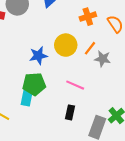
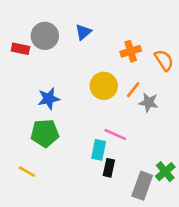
blue star: (38, 56) -> (49, 99), moved
green pentagon: (34, 84) -> (45, 133), moved
cyan rectangle: (27, 98) -> (99, 150), moved

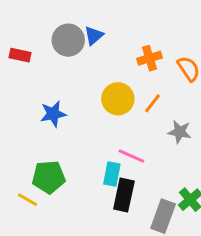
gray circle: (45, 36) -> (68, 40), moved
gray star: (149, 102) -> (180, 132), moved
green pentagon: (45, 133) -> (49, 177), moved
black rectangle: (109, 168) -> (124, 195), size x1.5

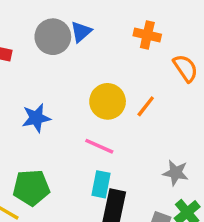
orange cross: (149, 58) -> (147, 35), moved, turned 30
gray star: (180, 132) -> (176, 173), moved
pink line: (131, 156) -> (99, 146), moved

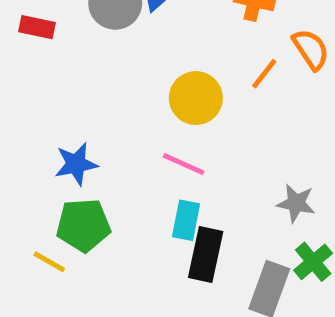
orange line: (146, 106) -> (264, 74), moved
blue star: (36, 118) -> (76, 164), moved

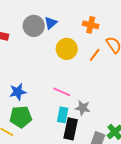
yellow circle: (196, 98) -> (67, 49), moved
gray star: (296, 203) -> (83, 108), moved

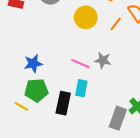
gray star: (83, 108) -> (103, 60), moved
black rectangle: (71, 129) -> (63, 103), moved

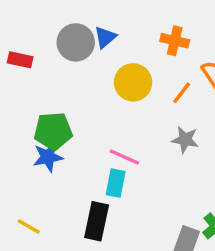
gray star: (103, 60) -> (185, 140), moved
cyan rectangle: (81, 88) -> (116, 183), moved
green pentagon: (36, 90) -> (53, 131), moved

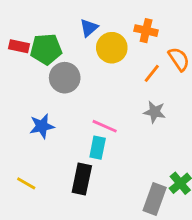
gray circle: (76, 42) -> (65, 78), moved
yellow circle: (133, 82) -> (112, 48), moved
green pentagon: (53, 131) -> (46, 49), moved

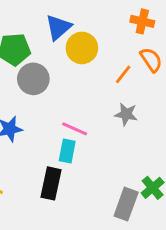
blue triangle: (89, 28) -> (58, 27), size x1.4
orange cross: (146, 31) -> (142, 21), moved

